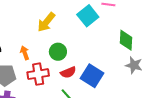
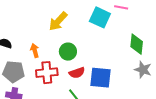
cyan square: (88, 16) -> (100, 17), turned -30
blue square: (92, 76) -> (101, 78), turned -30

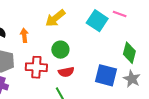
orange arrow: (35, 51) -> (24, 35), moved
blue square: (101, 78) -> (106, 75), moved

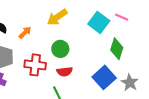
orange arrow: (24, 35) -> (25, 32), turned 48
green diamond: (129, 53) -> (117, 49), moved
blue square: (106, 75) -> (104, 77), turned 30

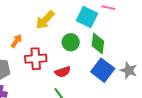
green circle: (60, 49) -> (71, 42), moved
green diamond: (117, 49) -> (98, 43), moved
red cross: (35, 65) -> (36, 59), moved

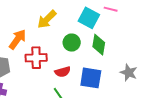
orange arrow: (16, 41) -> (17, 39), size x1.5
blue square: (103, 70) -> (91, 78), moved, turned -30

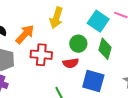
yellow arrow: (47, 19) -> (56, 18), turned -35
red semicircle: (63, 72) -> (71, 63), moved

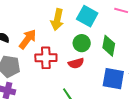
cyan square: (98, 21) -> (87, 16), moved
blue square: (93, 81) -> (113, 79), moved

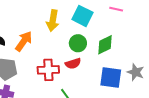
green diamond: (109, 46) -> (105, 45), turned 55
red cross: (46, 58) -> (48, 70), moved

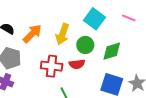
yellow arrow: (53, 21) -> (62, 34), moved

